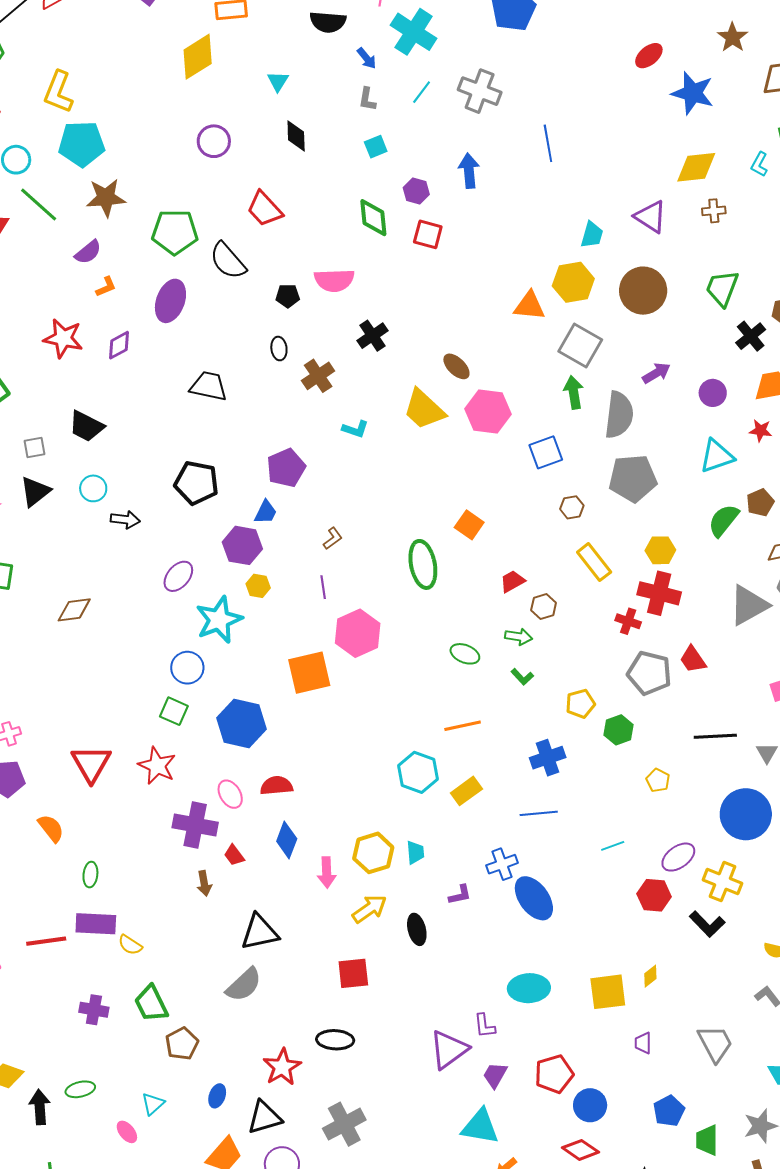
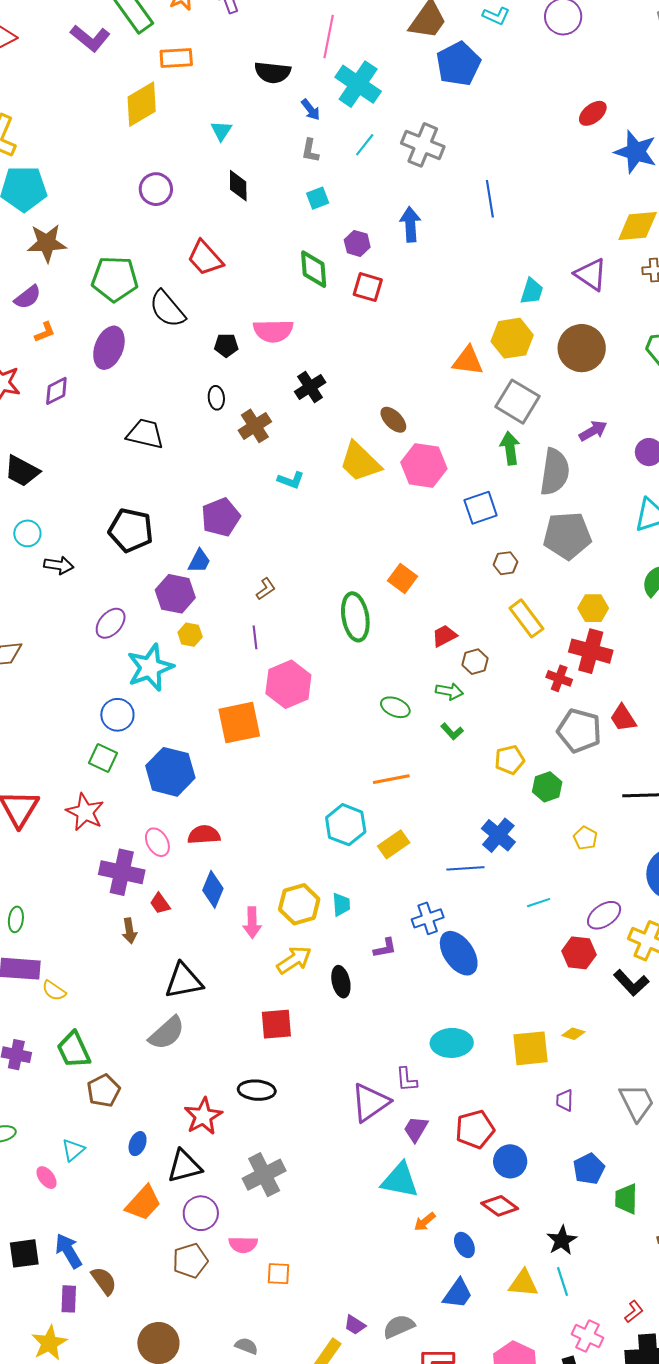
blue cross: (548, 758) -> (498, 835), moved, turned -32
yellow diamond: (650, 976) -> (573, 1034), turned 55

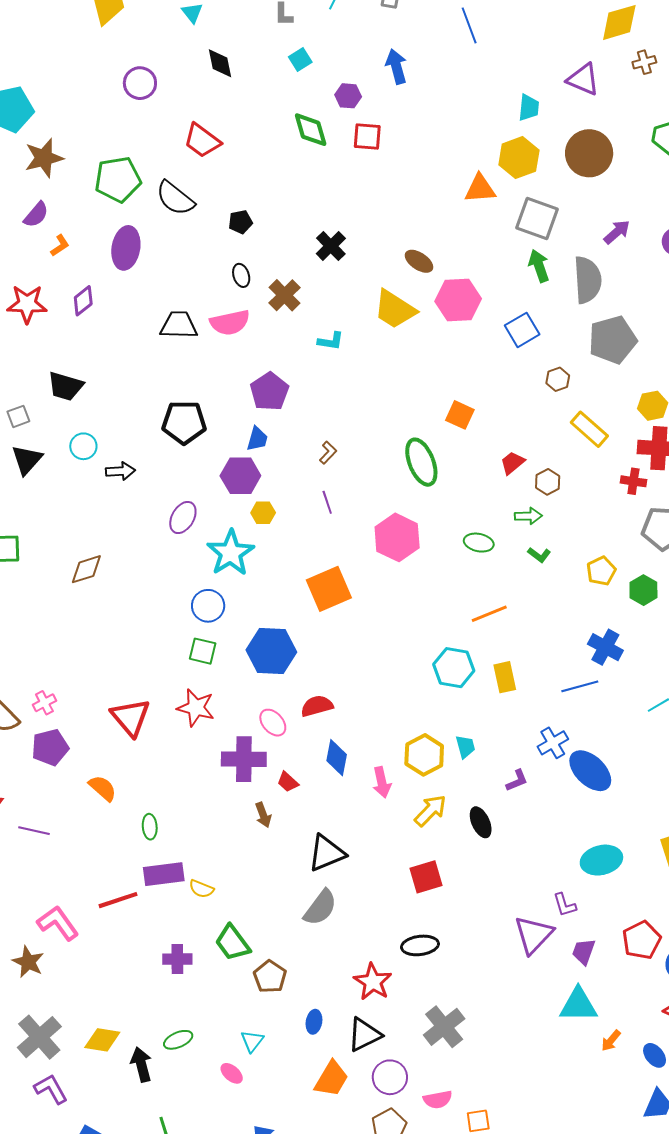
pink semicircle: (273, 331) -> (230, 323), moved
pink hexagon: (288, 684) -> (397, 537), moved
yellow rectangle: (394, 844) -> (505, 677), turned -56

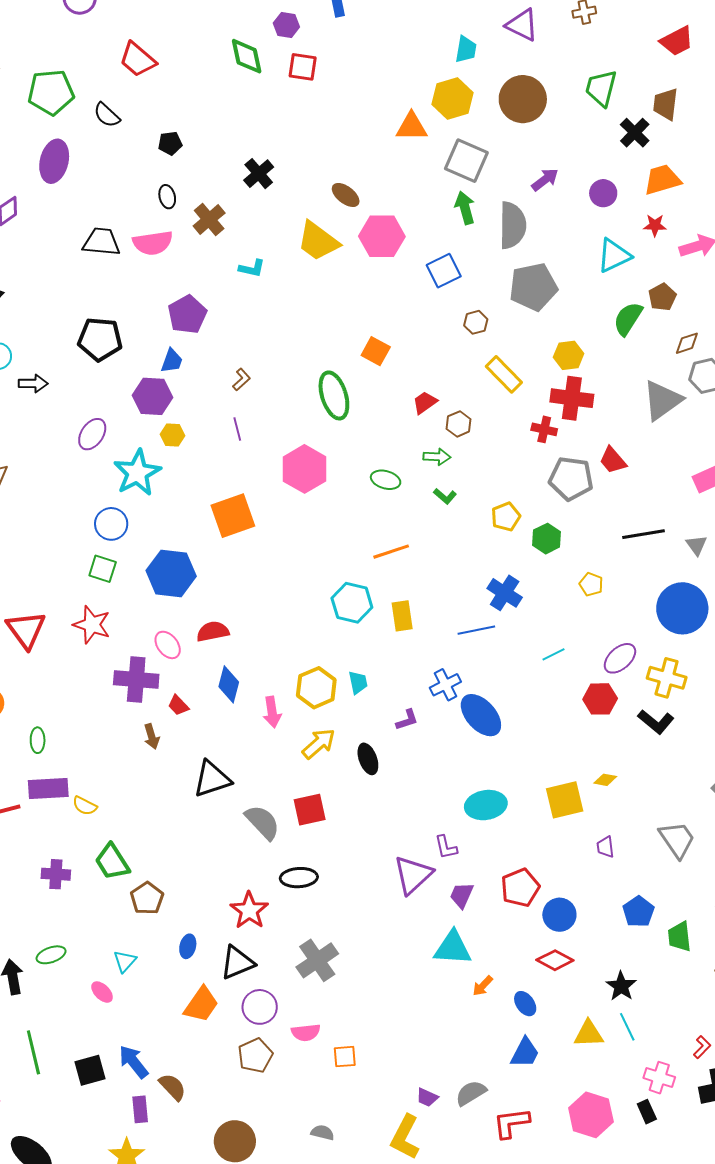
black semicircle: (175, 198) -> (107, 115), size x0.7
gray semicircle: (320, 908) -> (262, 822), moved, turned -84

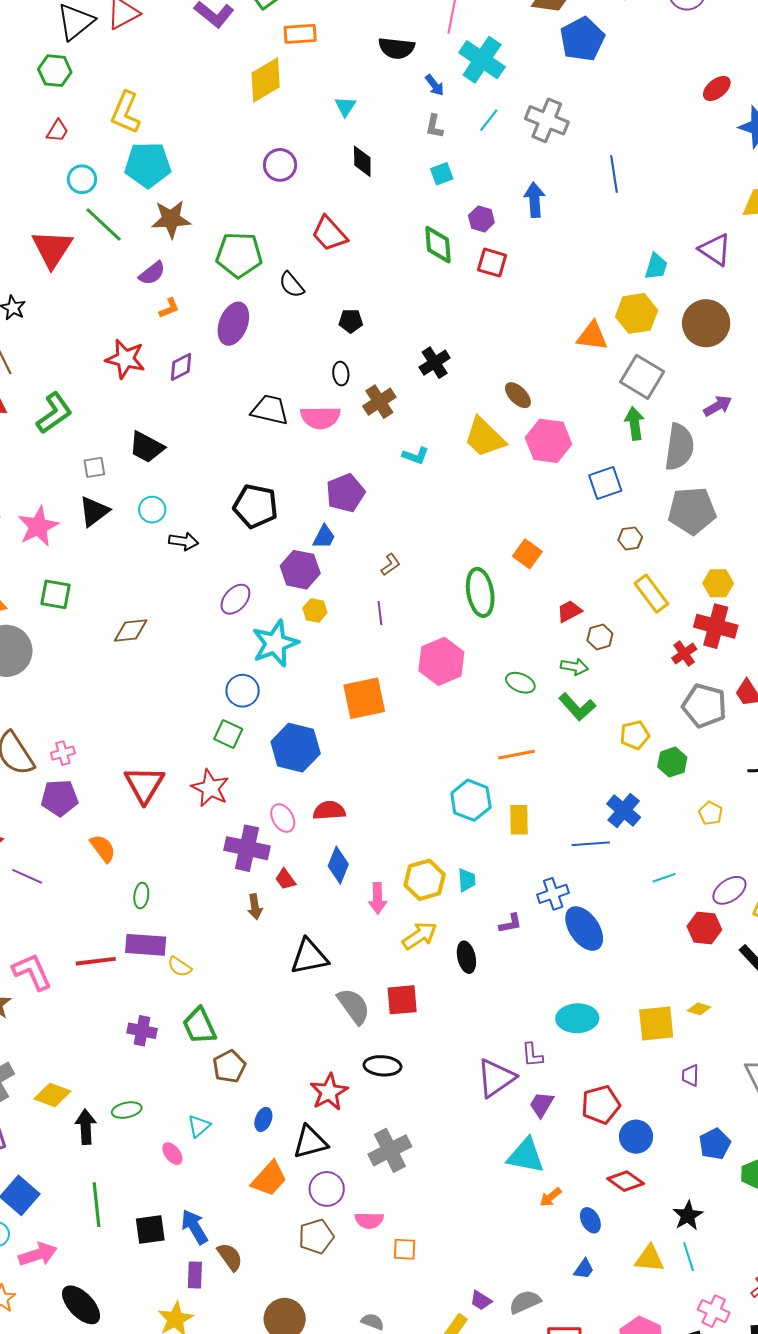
red cross: (544, 429) -> (684, 654), turned 35
green L-shape: (445, 496) -> (577, 707), size x1.6
blue trapezoid: (525, 1053) -> (584, 1269), size x0.7

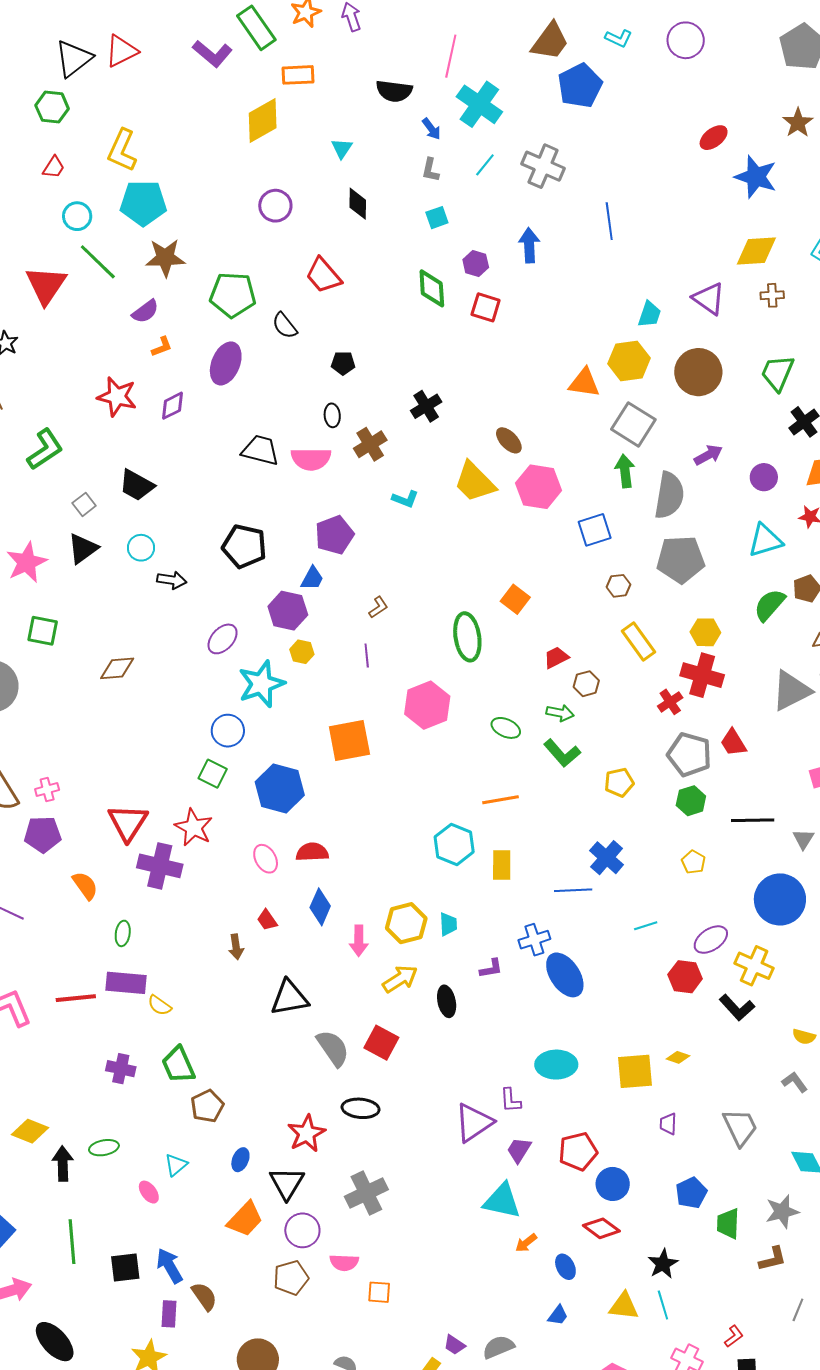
gray square: (94, 467) -> (84, 504), turned -30
green hexagon: (672, 762) -> (691, 801), moved
purple cross: (247, 848) -> (160, 866), moved
red square: (402, 1000) -> (381, 1043), turned 32
black triangle: (310, 1142) -> (287, 1183), turned -45

